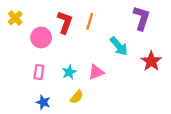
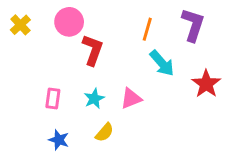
orange line: (90, 21) -> (147, 29), moved
red L-shape: (65, 22) -> (93, 50), moved
pink circle: (41, 37) -> (69, 22), moved

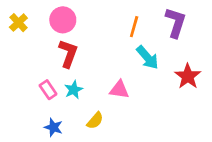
red L-shape: (93, 50) -> (68, 53), moved
pink rectangle: (53, 99) -> (48, 90), turned -42
cyan star: (94, 99) -> (74, 90), moved
pink triangle: (131, 99) -> (119, 90), turned 30

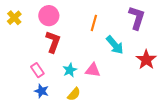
orange line: (134, 27) -> (94, 23), moved
cyan star: (74, 90) -> (70, 70), moved
blue star: (53, 127) -> (42, 91), moved

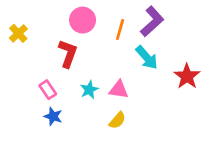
pink circle: (49, 16) -> (83, 20), moved
yellow cross: (14, 18) -> (18, 33), moved
purple L-shape: (137, 18) -> (152, 21), moved, turned 30
yellow semicircle: (74, 94) -> (117, 120), moved

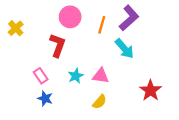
red star: (187, 76) -> (150, 91), moved

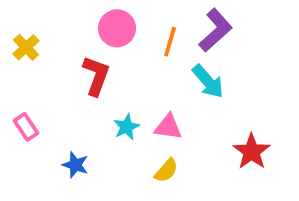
pink rectangle: (41, 76) -> (26, 127), moved

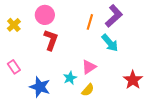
pink circle: (117, 28) -> (45, 15), moved
cyan star: (126, 127) -> (70, 78), moved
pink triangle: (168, 127) -> (89, 67), turned -42
blue star: (75, 165) -> (40, 87), size x1.5

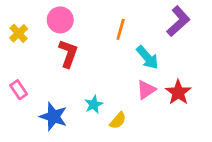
purple L-shape: (114, 16) -> (178, 21), moved
pink triangle: (89, 67) -> (146, 90), moved
red star: (133, 80) -> (178, 92), moved

